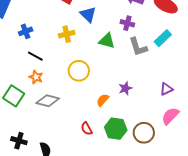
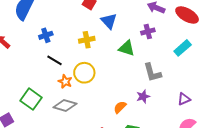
purple cross: (127, 23) -> (148, 32), turned -32
gray L-shape: (138, 47) -> (152, 73), moved
yellow circle: (79, 71) -> (84, 73), moved
orange star: (36, 77) -> (65, 82), moved

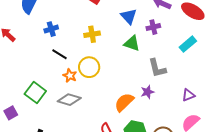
blue triangle: (109, 21) -> (129, 16), moved
orange semicircle: (120, 107) -> (124, 102), size x1.5

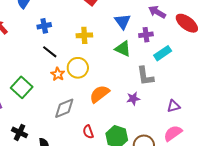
cyan rectangle: (188, 44) -> (163, 53), moved
gray diamond: (69, 100) -> (64, 108), moved, turned -45
orange semicircle: (124, 102) -> (99, 94), moved

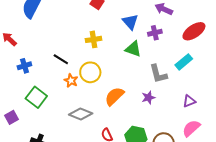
red ellipse: (187, 23) -> (194, 31), moved, turned -65
blue cross: (44, 26) -> (24, 66), moved
cyan rectangle: (163, 53) -> (184, 62), moved
gray diamond: (64, 108) -> (81, 114), turned 50

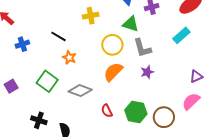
yellow circle: (90, 72) -> (112, 45), moved
gray L-shape: (158, 74) -> (142, 48), moved
green square: (36, 97) -> (47, 81), moved
purple triangle: (189, 101) -> (196, 76), moved
purple square: (12, 117) -> (11, 86), moved

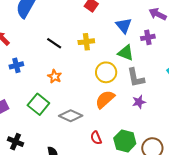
black line: (58, 36) -> (54, 43), moved
orange star: (69, 57) -> (55, 76), moved
black cross: (39, 120) -> (16, 142), moved

